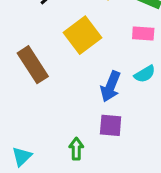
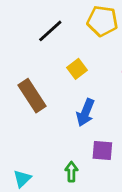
yellow square: (82, 35) -> (77, 69), size x0.6
blue arrow: (111, 86) -> (86, 113), moved

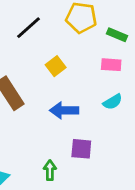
blue arrow: (86, 113) -> (64, 110), turned 68

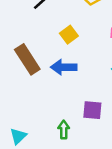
blue arrow: (64, 110) -> (64, 67), moved

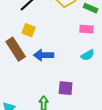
yellow square: (69, 35) -> (29, 30), moved, turned -32

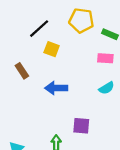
yellow square: (29, 30) -> (52, 49), moved
brown rectangle: (16, 49) -> (22, 71), moved, size x0.6

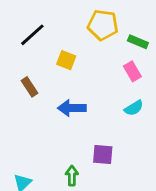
black line: (39, 29) -> (32, 35), moved
pink rectangle: (105, 58) -> (132, 71), turned 56

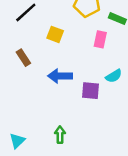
pink rectangle: (132, 71) -> (100, 39), moved, turned 42
purple square: (103, 154) -> (91, 91), moved

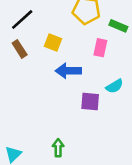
brown rectangle: (23, 58) -> (20, 49), moved
blue arrow: (60, 76) -> (68, 71), moved

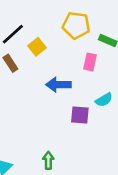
yellow square: (53, 43) -> (37, 47), moved, turned 30

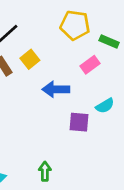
yellow square: (37, 47) -> (30, 59), moved
pink rectangle: (90, 62) -> (90, 65), turned 42

